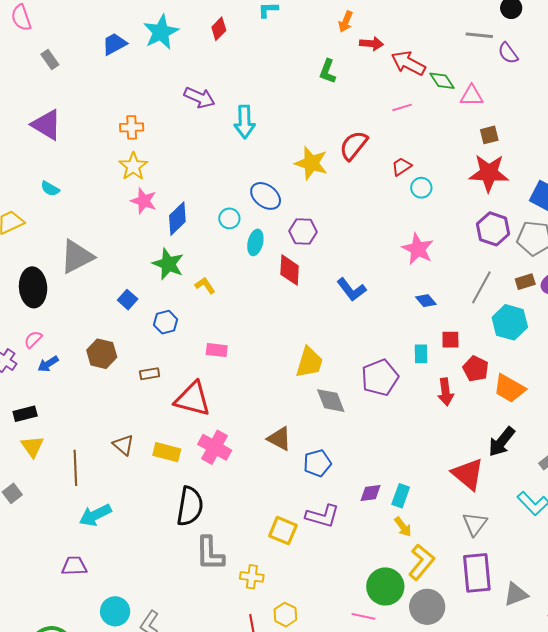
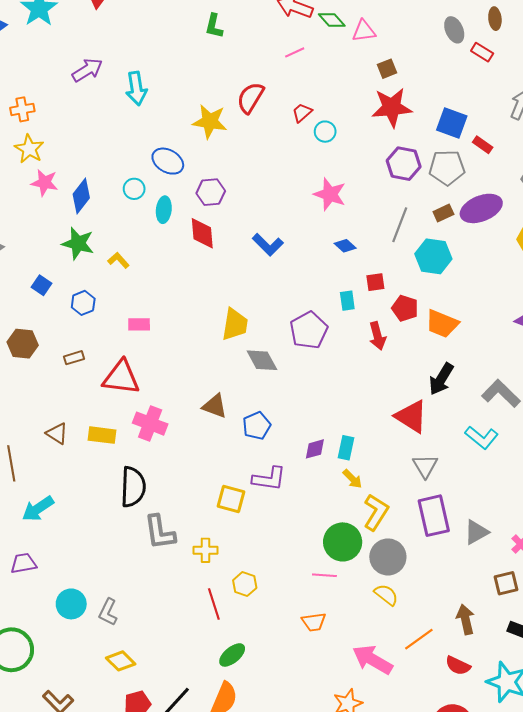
purple arrow: (200, 98) -> (87, 70), turned -48

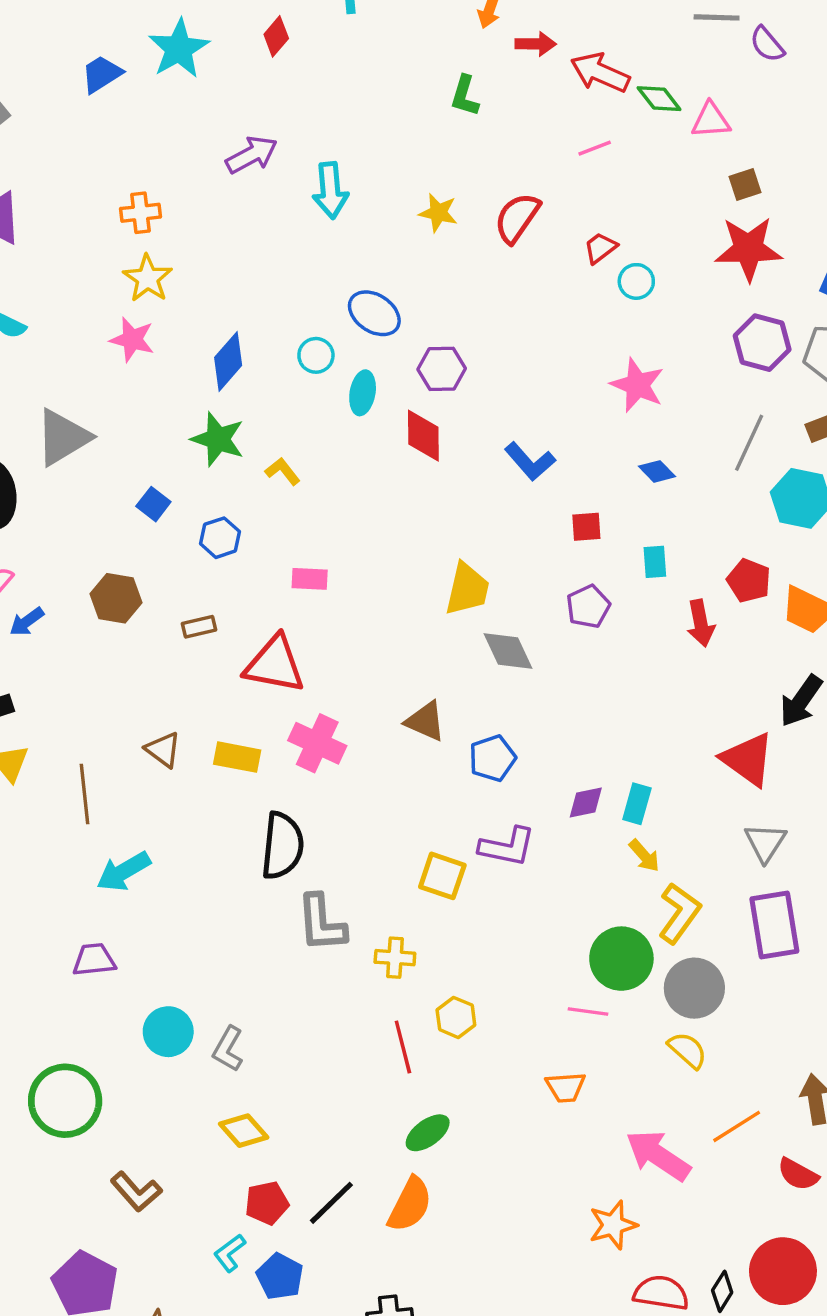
yellow star: (210, 121) -> (438, 213), moved, size x0.7
pink star: (44, 183) -> (132, 340), moved
red square: (375, 282) -> (586, 527), moved
purple pentagon: (309, 330) -> (588, 607), size x0.7

